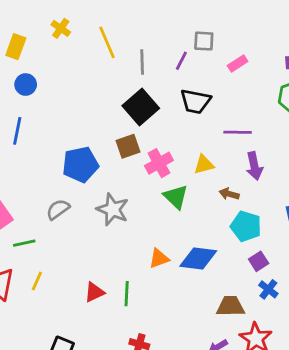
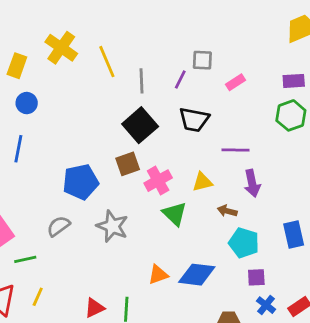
yellow cross: (61, 28) -> (61, 48), size x1.6
purple square: (259, 261) -> (256, 277), turned 30

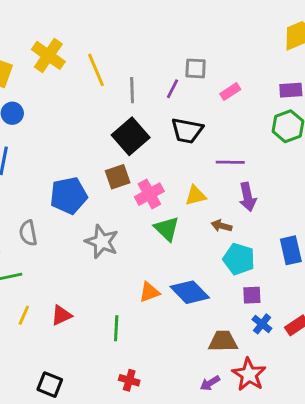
gray semicircle: (58, 226) -> (28, 233), moved, turned -65
blue diamond: (197, 275) -> (190, 292), turned 39
red triangle: (94, 308) -> (61, 315), moved

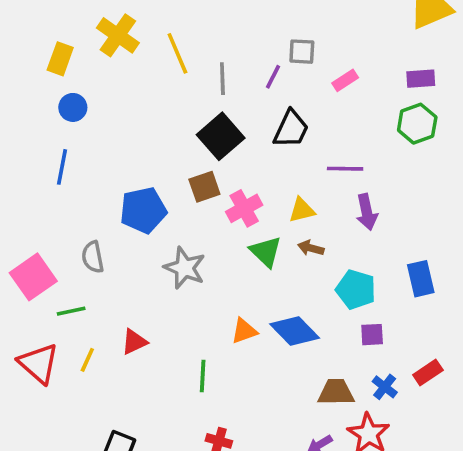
black trapezoid: (187, 131) -> (291, 129), turned -76
brown arrow: (222, 226) -> (311, 248), moved
red triangle: (61, 315) -> (134, 342), moved
blue cross: (262, 324) -> (385, 387), moved

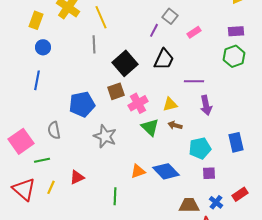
gray square: (302, 52) -> (170, 16), turned 35
gray line: (222, 79) -> (94, 44), moved
cyan pentagon: (356, 290) -> (200, 148), turned -30

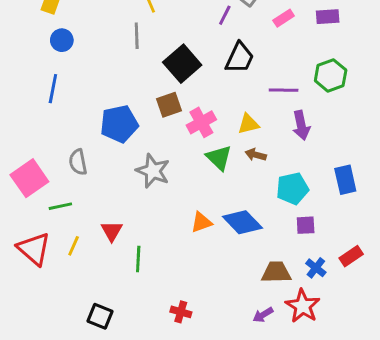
purple rectangle: (236, 31) -> (328, 17), moved
green hexagon: (234, 56) -> (331, 75), moved
red triangle: (77, 177) -> (112, 231), turned -35
green line: (115, 196) -> (138, 259), moved

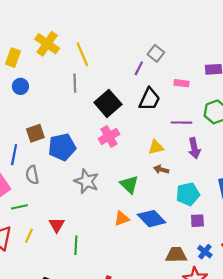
pink rectangle: (284, 18) -> (181, 83), moved, turned 40
blue line: (53, 89) -> (14, 155), moved
brown square: (169, 105) -> (35, 133), moved
pink cross: (201, 122) -> (109, 136), moved
green triangle: (219, 158) -> (129, 184), moved

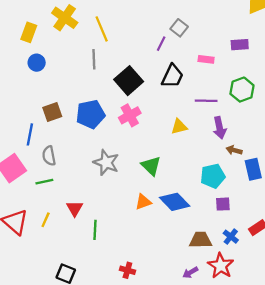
blue pentagon: (62, 147) -> (90, 114), moved
brown arrow: (161, 170) -> (234, 150), moved
green line: (19, 207) -> (44, 182), moved

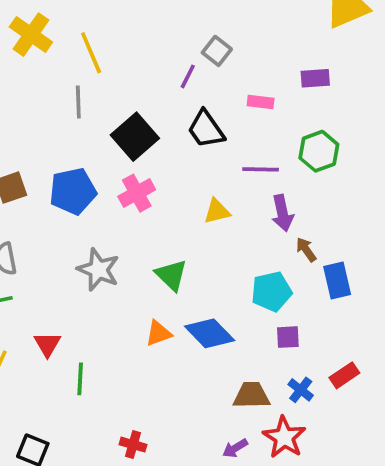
black trapezoid: (172, 76) -> (206, 129), turned 120
brown arrow: (234, 150) -> (306, 250), turned 40

